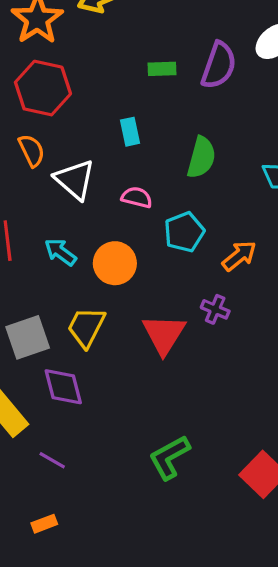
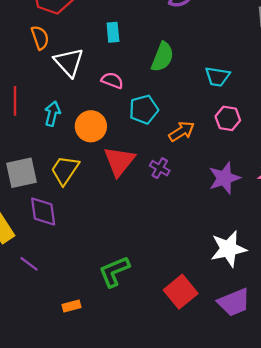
cyan arrow: (60, 252) -> (52, 114), turned 60
red triangle: (164, 334) -> (119, 161), moved
orange rectangle: (44, 524) -> (71, 306), moved

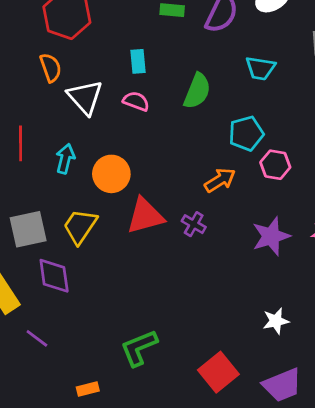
cyan trapezoid: (217, 77) -> (260, 68), moved
pink semicircle: (112, 80) -> (136, 101), moved
cyan pentagon: (144, 109) -> (246, 133), moved
red triangle: (119, 161) -> (145, 216), turned 36
white star: (228, 249) -> (276, 321), size x0.6

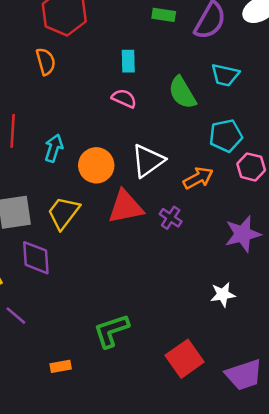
cyan trapezoid: (260, 68) -> (225, 75), moved
green semicircle: (197, 91) -> (182, 93), turned 124
white triangle: (85, 97) -> (148, 161), moved, turned 33
white star: (276, 321) -> (223, 294), moved

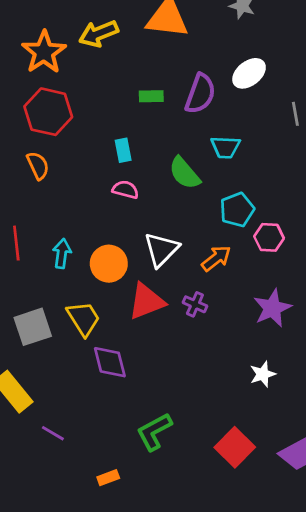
yellow trapezoid: (63, 213) -> (83, 318), turned 120
purple diamond: (36, 258) -> (110, 362), moved

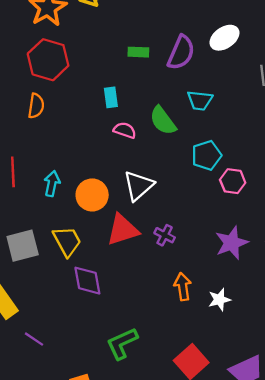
orange semicircle: (38, 166) -> (36, 106), turned 30
pink semicircle: (125, 190) -> (125, 130), moved
orange arrow: (216, 258) -> (183, 287), moved, turned -64

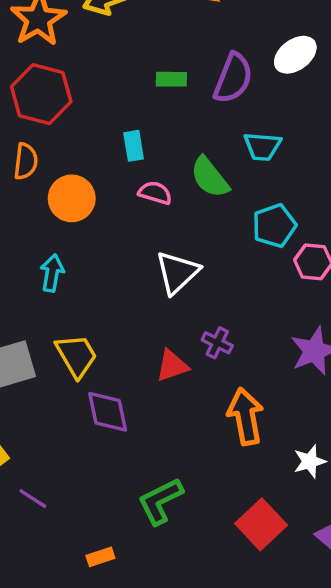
orange circle: (92, 195) -> (72, 198), moved
red triangle: (123, 230) -> (172, 366), moved, size x0.7
orange arrow: (183, 287) -> (246, 416), size x1.4
white star: (219, 300) -> (310, 461), moved

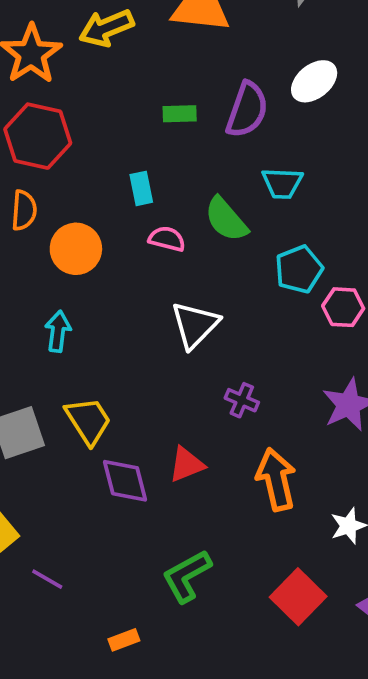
red triangle: (172, 366) -> (187, 464), moved

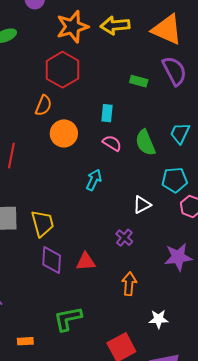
purple semicircle: (247, 110) -> (174, 71), moved, turned -64
cyan trapezoid: (282, 183) -> (180, 133), turned 95
white triangle: (195, 325) -> (142, 205), moved, size x0.7
cyan arrow: (58, 331) -> (94, 180), moved
orange arrow: (276, 479) -> (129, 284), size x0.7

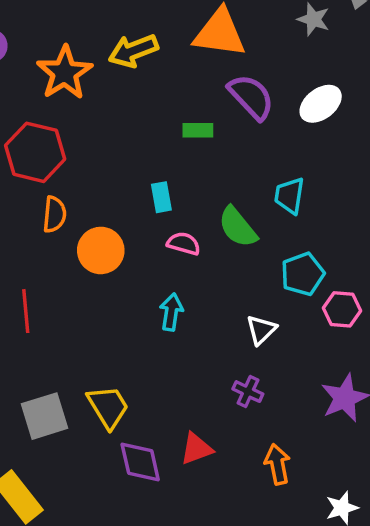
red hexagon: (63, 70) -> (35, 152), moved

